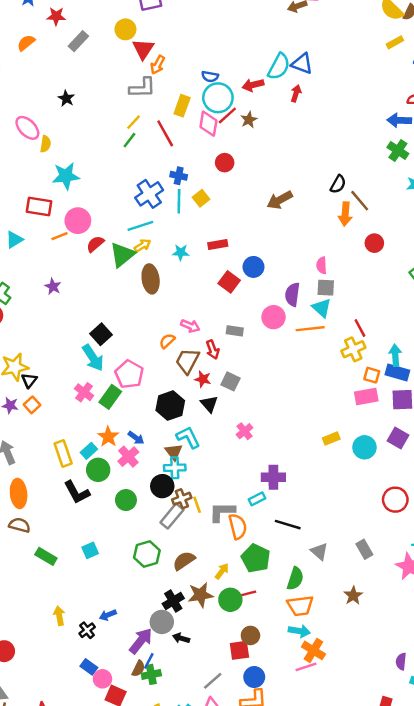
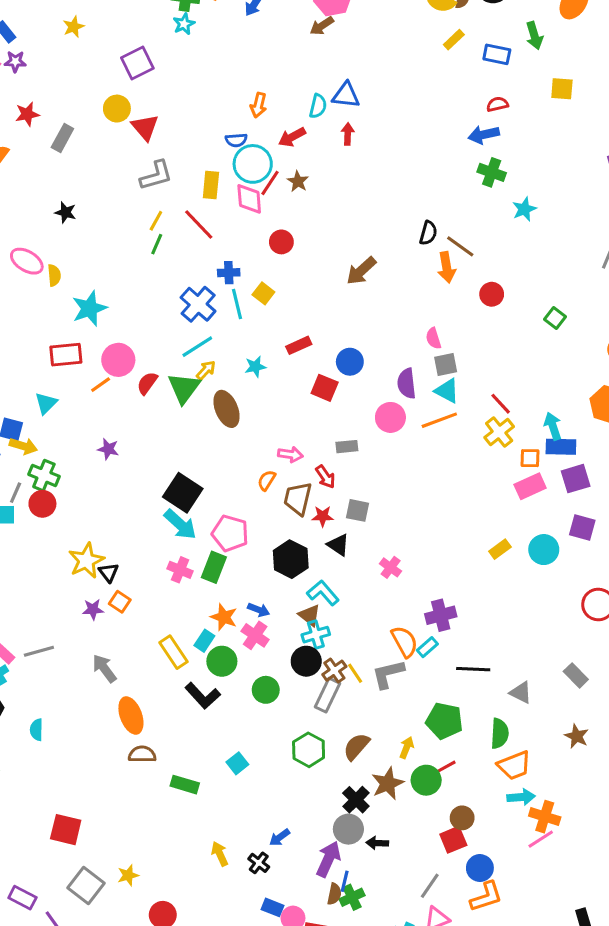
orange arrow: (158, 65) -> (258, 105), moved
cyan semicircle: (279, 66) -> (318, 106), size x0.7
black square: (101, 334) -> (183, 493), size x1.4
orange semicircle: (238, 526) -> (405, 642), moved

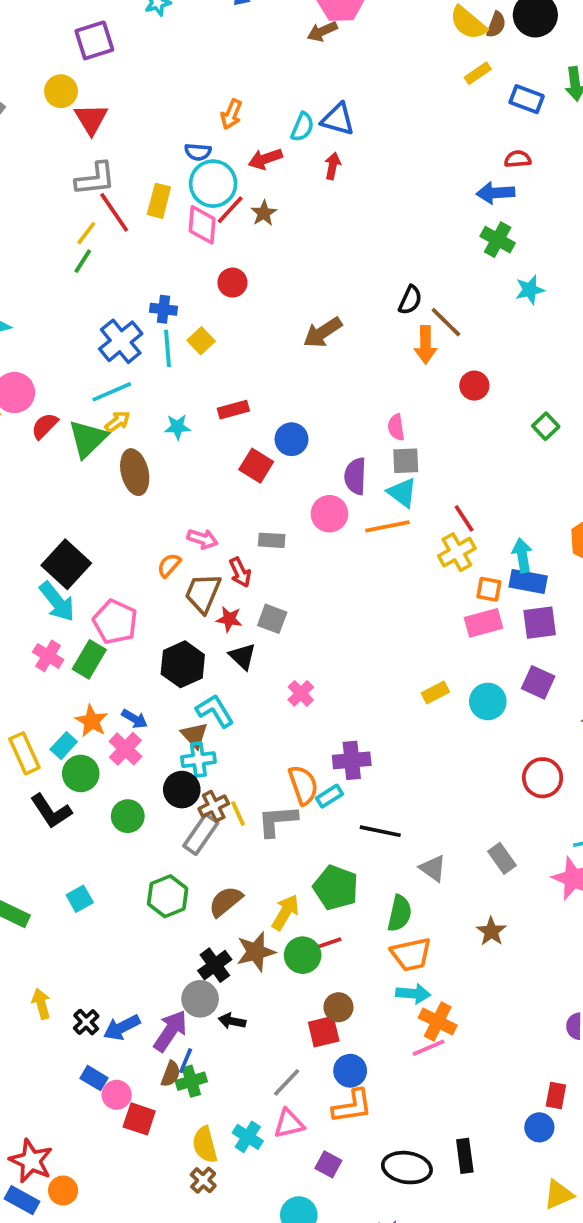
red line: (199, 225) -> (114, 212), moved
yellow arrow: (407, 747) -> (285, 912), size x1.4
blue arrow: (279, 838) -> (122, 1027), moved, size x1.4

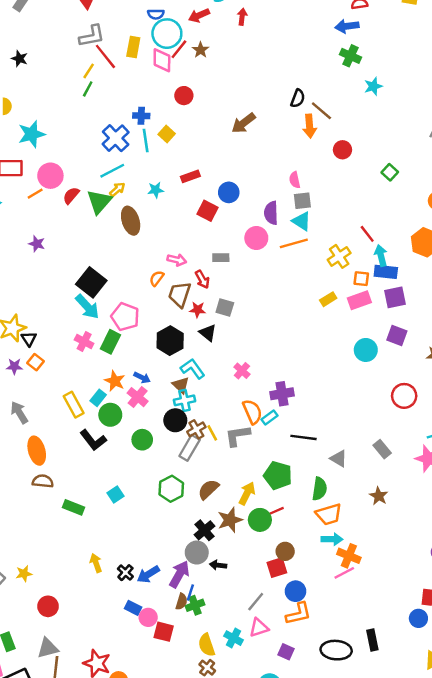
red line: (464, 518) -> (367, 234), moved
yellow rectangle: (435, 692) -> (328, 299), moved
pink cross: (301, 693) -> (242, 371), moved

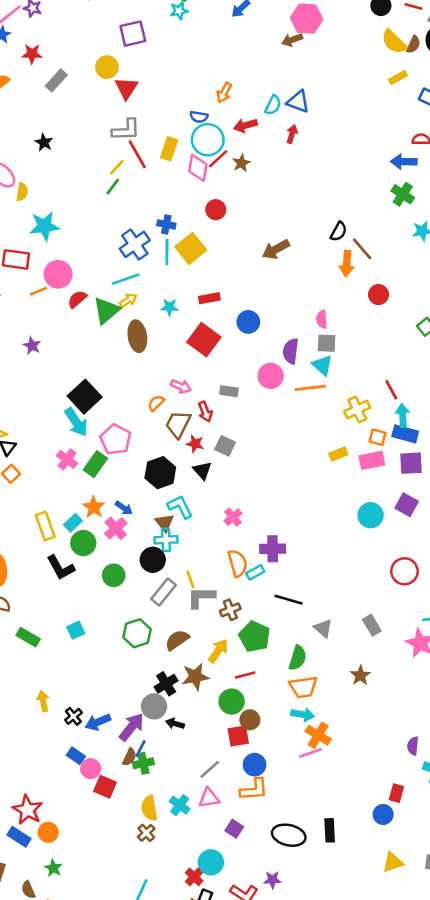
yellow square: (167, 134) -> (191, 248), size x1.6
red square: (208, 211) -> (204, 340), moved, size x1.4
brown cross: (196, 429) -> (230, 610), moved
gray L-shape: (238, 436) -> (201, 597), moved
green circle: (260, 520) -> (232, 702), moved

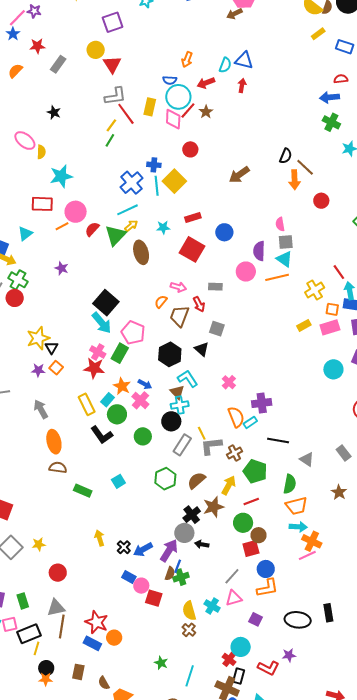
red star: (195, 444) -> (94, 368), moved, size x1.5
green star: (53, 868) -> (161, 663), moved

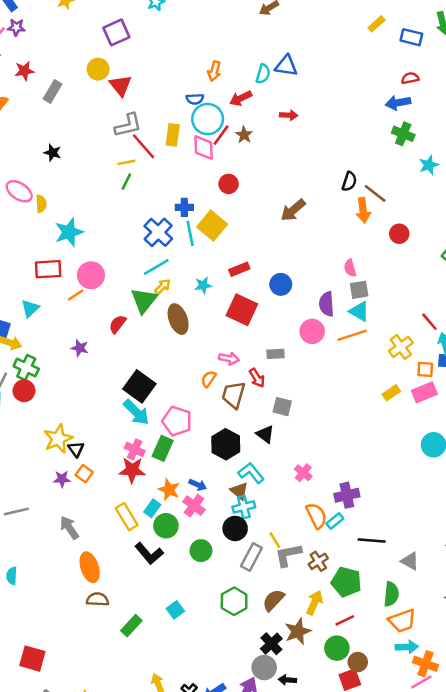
red arrow: (242, 86) -> (289, 115), moved, turned 88
yellow line: (111, 125) -> (126, 162), turned 48
red semicircle: (92, 229) -> (118, 324), moved
green rectangle: (83, 491) -> (131, 626), turned -66

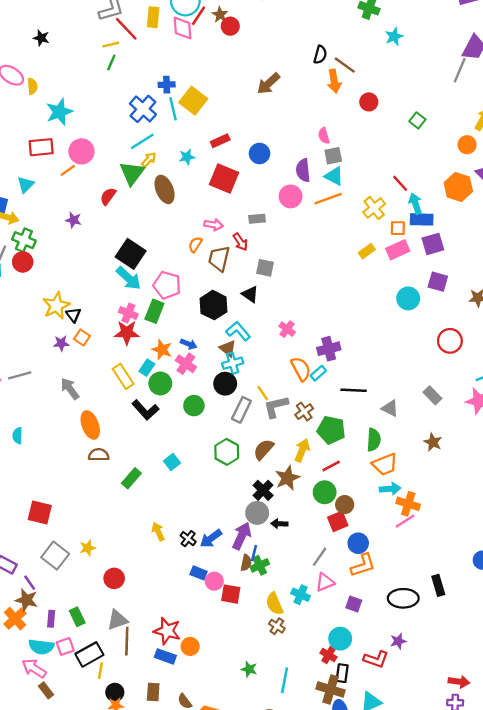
red circle: (229, 184) -> (230, 26), moved

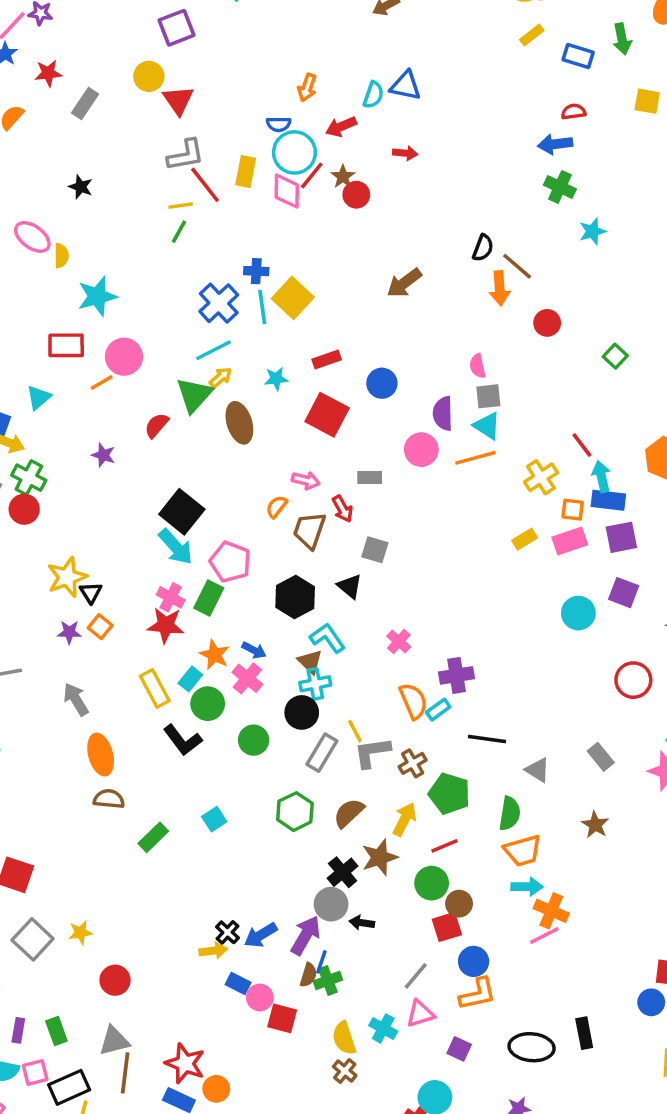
yellow arrow: (158, 532) -> (213, 951), moved, turned 102

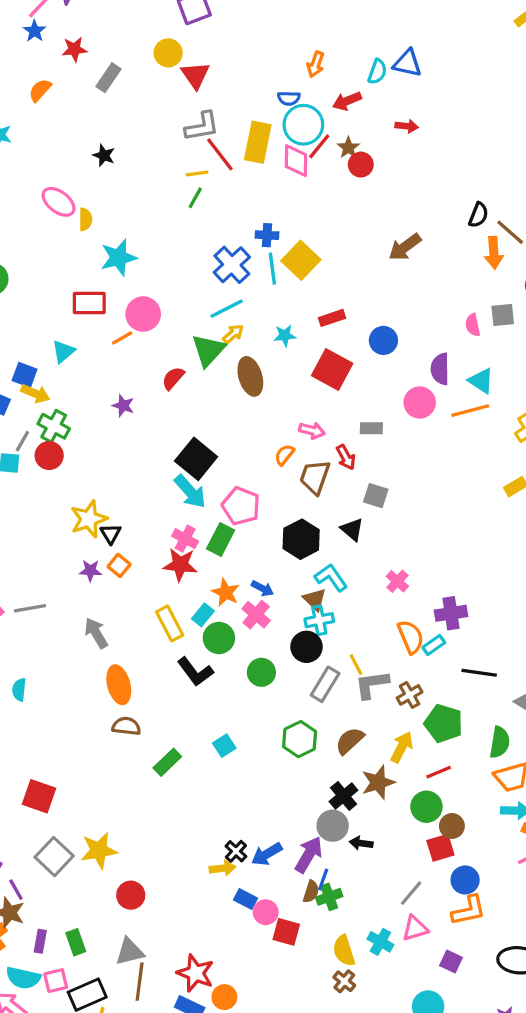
yellow rectangle: (246, 172) -> (258, 142), size x1.4
gray square: (488, 396) -> (503, 315), moved
yellow star: (80, 932) -> (99, 850), size x1.6

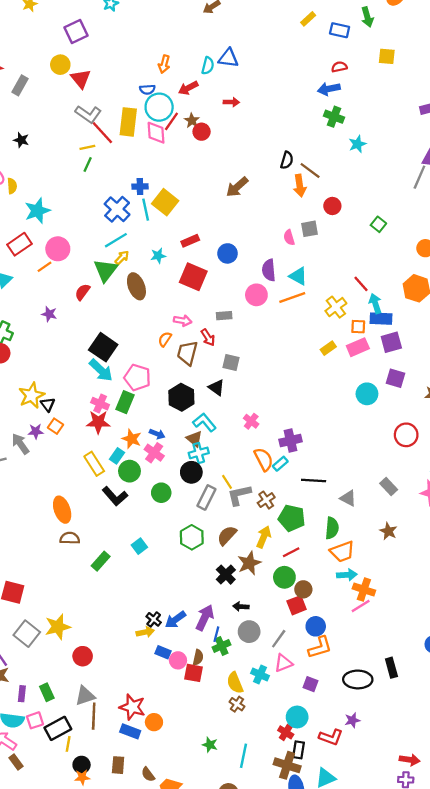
gray L-shape: (202, 126) -> (88, 114), turned 50
red rectangle: (89, 303) -> (19, 244), turned -30
gray arrow: (96, 633) -> (20, 444), moved
gray circle: (333, 826) -> (249, 632), moved
brown semicircle: (311, 892) -> (198, 657), moved

